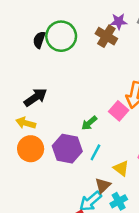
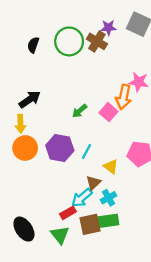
green circle: (61, 36) -> (69, 41), moved
yellow arrow: (26, 123) -> (20, 124), turned -108
green arrow: (89, 123) -> (80, 111), moved

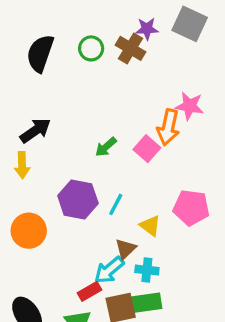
green circle: (69, 41) -> (91, 48), size x0.6
black semicircle: (33, 45) -> (40, 53), size x1.6
orange circle: (25, 148) -> (29, 231), moved
cyan cross: (108, 198) -> (147, 270), turned 35

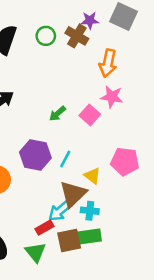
pink star: (190, 106) -> (112, 97), moved
orange arrow: (168, 127) -> (108, 63), moved
brown triangle: (126, 249) -> (73, 194), size x1.6

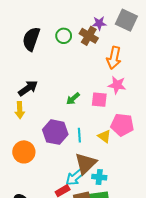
pink square: (90, 115) -> (99, 100), turned -35
cyan line: (65, 159) -> (79, 135), turned -32
pink pentagon: (125, 162) -> (122, 125), moved
yellow triangle: (92, 176) -> (104, 136), moved

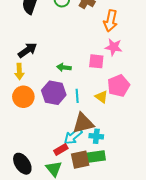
green arrow: (73, 99) -> (64, 67), moved, turned 48
pink pentagon: (122, 125) -> (119, 86), turned -30
orange circle: (24, 152) -> (23, 97), moved
brown triangle: (86, 163) -> (83, 123), turned 30

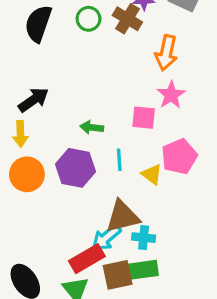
pink star: (114, 47) -> (171, 95), turned 30
cyan line: (77, 96) -> (119, 160), moved
red rectangle: (61, 149) -> (87, 259), size x1.5

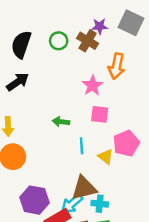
pink star: (171, 95) -> (92, 85), moved
black arrow: (33, 100) -> (18, 82), moved
purple hexagon: (76, 168) -> (35, 200), moved

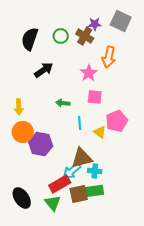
black arrow: (18, 82) -> (44, 70), moved
purple hexagon: (35, 200) -> (41, 144), moved

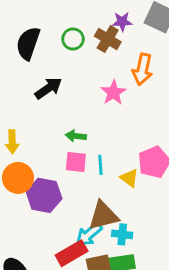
pink square: (95, 97) -> (76, 162), moved

